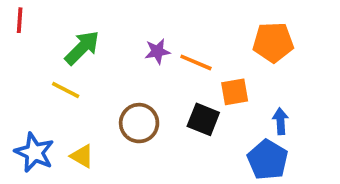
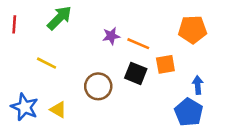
red line: (20, 20) -> (14, 24), moved
green arrow: (82, 48) -> (59, 18), moved
black square: (203, 119) -> (136, 73), moved

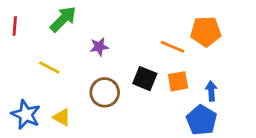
purple star: (111, 36) -> (99, 47), moved
orange line: (138, 44) -> (172, 47), moved
orange square: (165, 64) -> (178, 81), moved

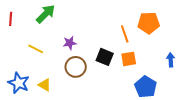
purple star: (99, 47) -> (70, 43), moved
orange line: (172, 47) -> (125, 34), turned 48
blue arrow: (211, 91) -> (171, 60), moved

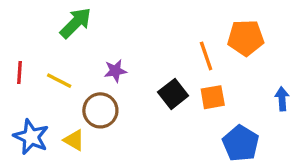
red line: (11, 19) -> (20, 72), moved
black square: (105, 57) -> (173, 94), turned 30
brown circle: (76, 67) -> (100, 110), moved

